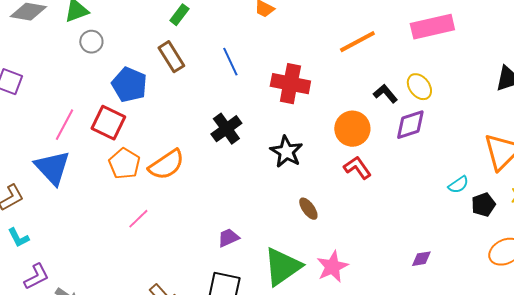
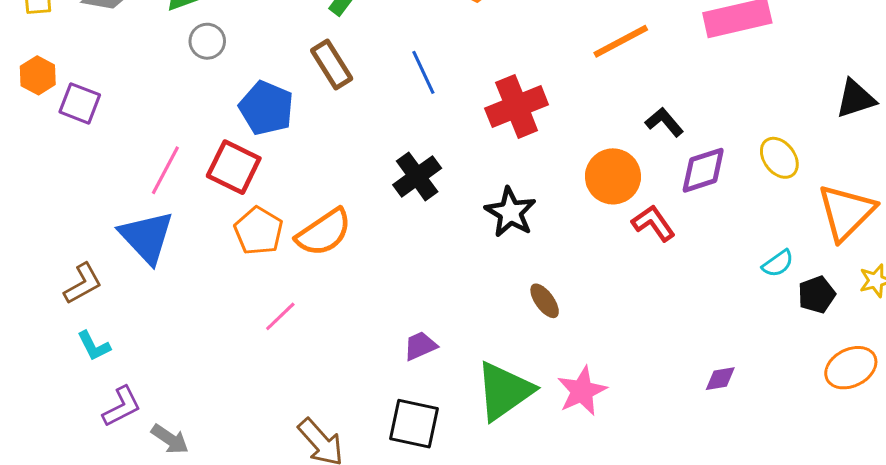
red cross: (290, 84) -> (517, 106), turned -33
yellow ellipse: (419, 87) -> (779, 158), moved
red L-shape: (357, 168) -> (653, 223), moved

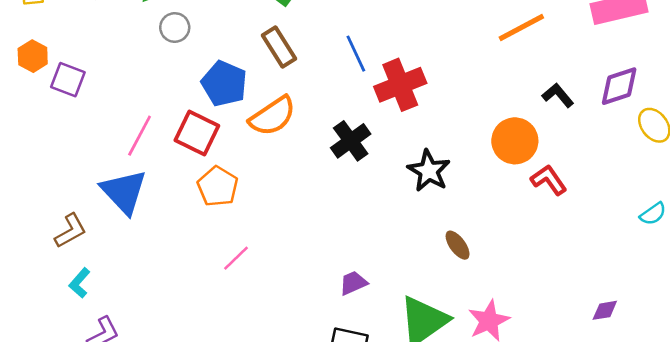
red cross: (517, 106) -> (400, 85), moved
purple diamond: (703, 170) -> (619, 86), moved
orange semicircle: (324, 232) -> (272, 116), moved
cyan L-shape: (94, 346) -> (80, 283), turned 68

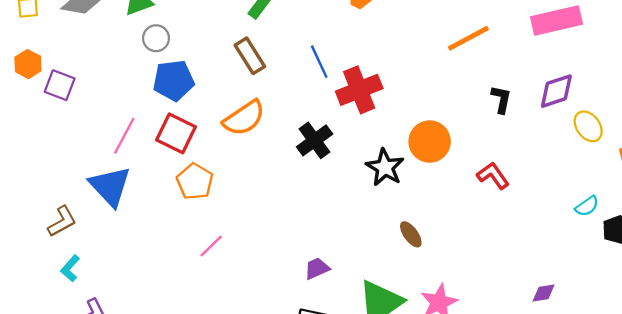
blue pentagon: (224, 84) -> (174, 80), moved, turned -30
black L-shape: (558, 95) -> (501, 99), turned 52
orange circle: (515, 141) -> (430, 142), moved

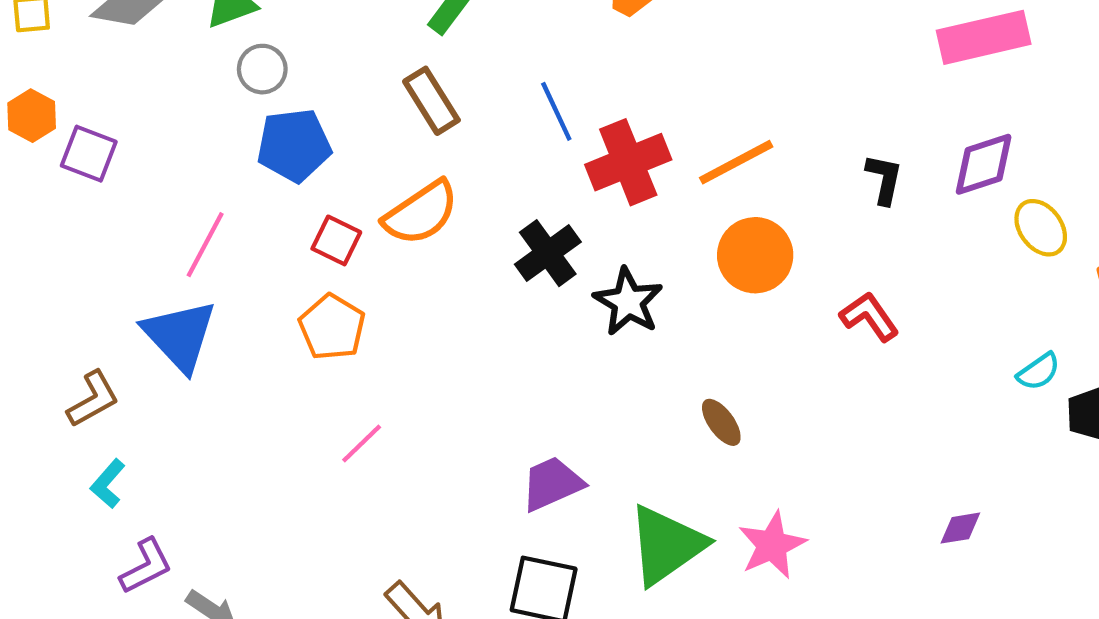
orange line: (468, 38) -> (736, 162), moved
red square: (176, 133) -> (336, 240), moved, size x0.7
black star: (385, 167) -> (628, 302), moved
purple trapezoid: (317, 268) -> (552, 484), size x1.4

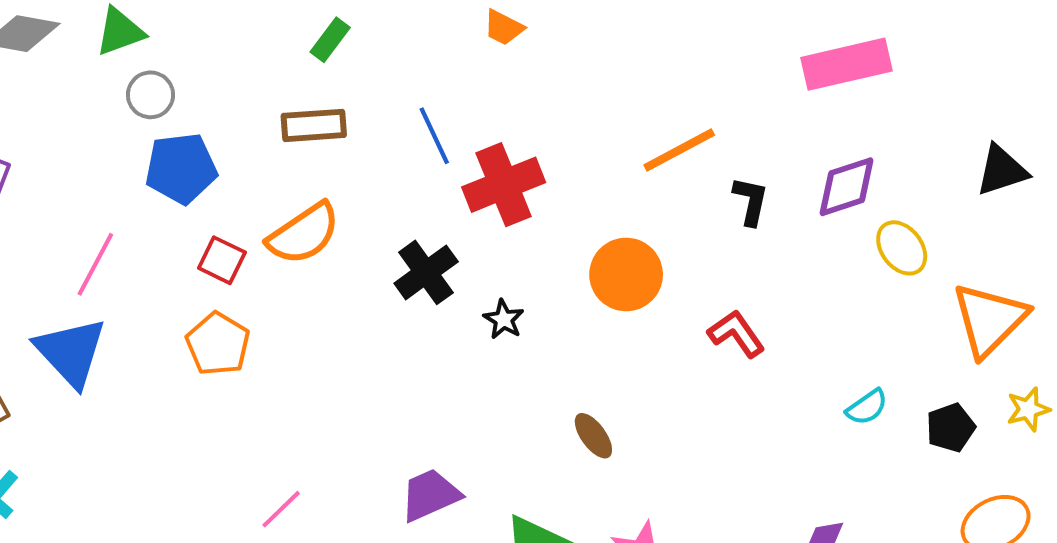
brown rectangle: (431, 101) -> (314, 125), turned -62
orange line: (736, 162) -> (679, 150), moved
black star: (628, 302) -> (504, 319), size x0.6
cyan semicircle: (1039, 372) -> (867, 407), moved
pink line: (362, 443) -> (281, 509), moved

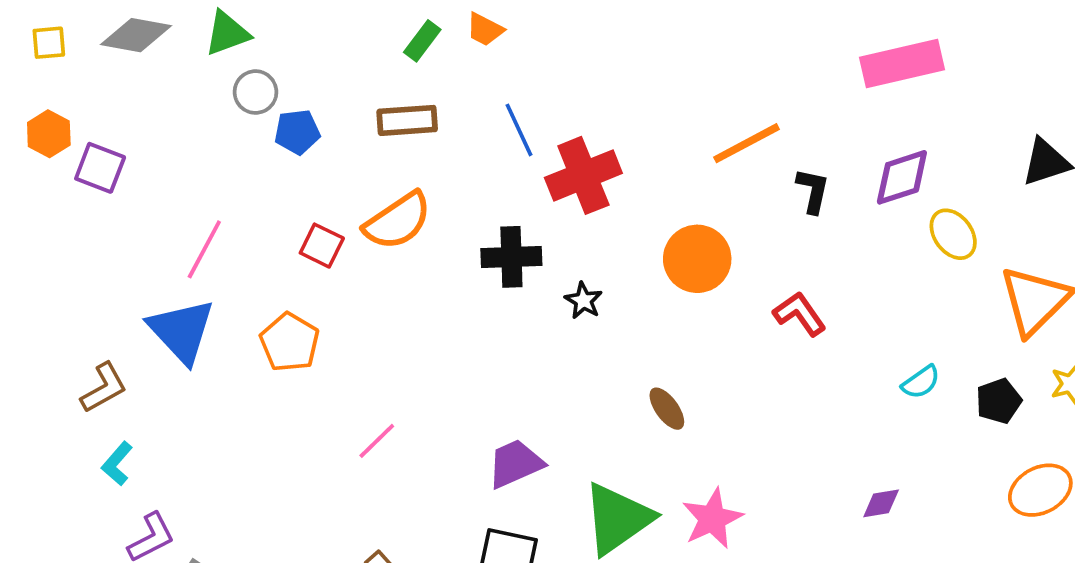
orange trapezoid: (504, 27) -> (485, 29), moved
blue pentagon: (181, 168) -> (297, 132), moved, size x0.7
black cross: (426, 272) -> (511, 257), turned 34
orange pentagon: (218, 344) -> (290, 342), moved
pink line: (281, 509) -> (377, 441), moved

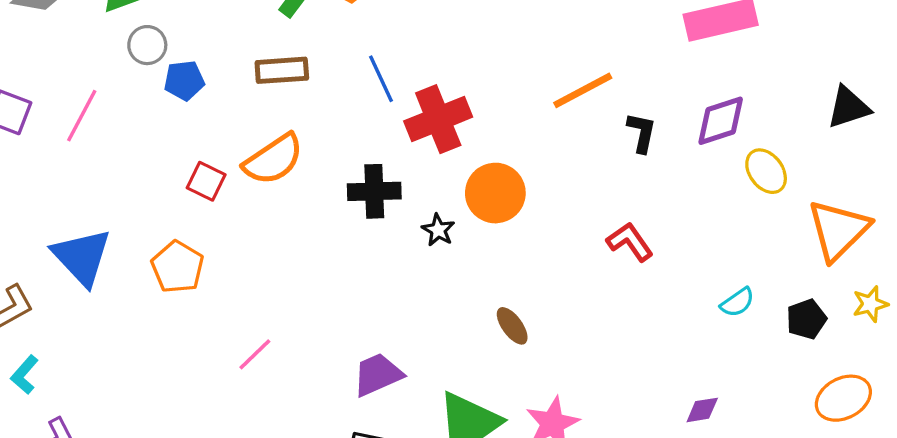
pink line: (204, 249) -> (82, 116), moved
orange circle: (697, 259) -> (495, 193), moved

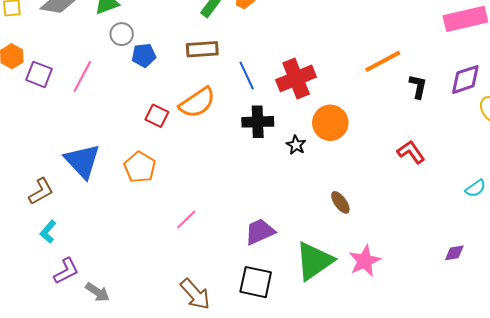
blue line: (381, 79) -> (247, 75), moved

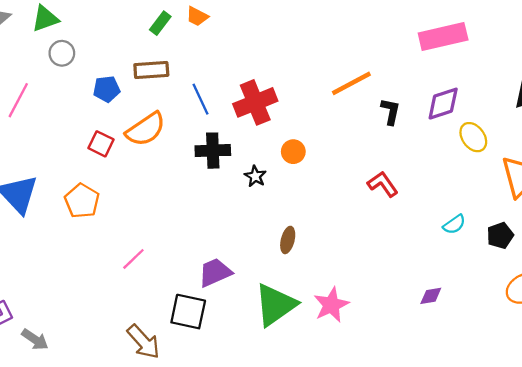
blue pentagon: (144, 55) -> (107, 89), moved
orange circle: (330, 123) -> (293, 152), size x0.6
brown ellipse: (340, 202) -> (288, 240), moved, turned 50
black square: (256, 282) -> (188, 312), moved

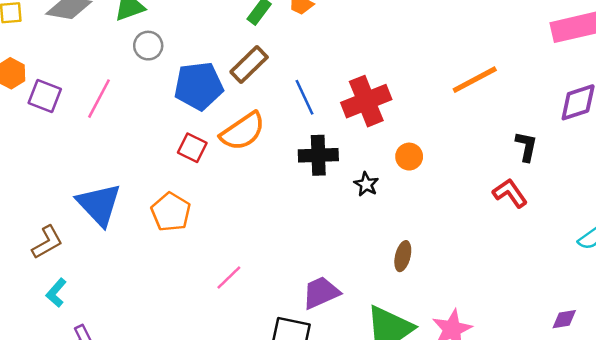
brown rectangle: (151, 70) -> (249, 65), turned -40
blue pentagon: (107, 89) -> (199, 86), size x1.6
black L-shape: (391, 111) -> (526, 146), moved

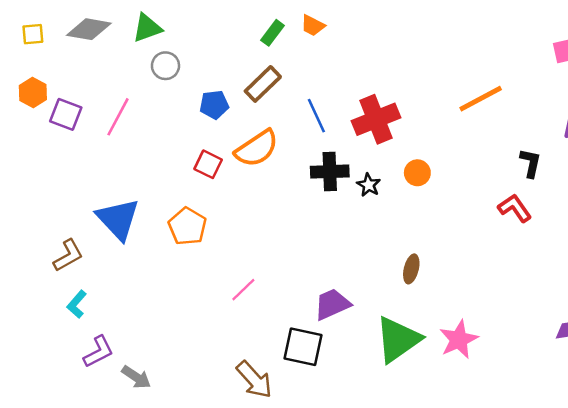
blue pentagon: (199, 86) -> (214, 105), size x0.6
black star: (366, 184) -> (369, 185), moved

